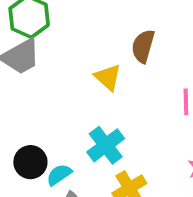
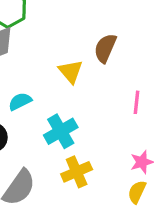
cyan semicircle: (59, 175) -> (20, 101), moved

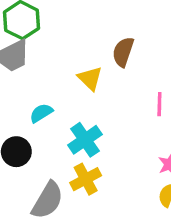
yellow cross: (77, 172) -> (86, 179), moved

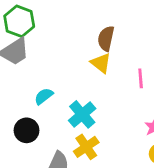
yellow triangle: (90, 78) -> (101, 63), moved

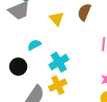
yellow triangle: (101, 63) -> (57, 19), moved

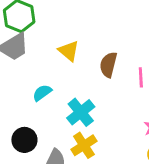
brown semicircle: (84, 12) -> (108, 65), moved
black circle: (18, 67) -> (24, 140), moved

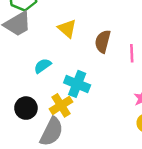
cyan cross: (81, 112) -> (77, 84), turned -30
yellow cross: (84, 145) -> (61, 105), moved

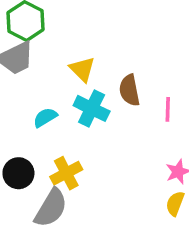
brown semicircle: (103, 41) -> (129, 90), turned -30
cyan cross: (77, 84) -> (92, 108), moved

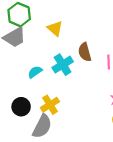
yellow triangle: (82, 69) -> (55, 28), moved
cyan cross: (92, 108) -> (63, 65), turned 36

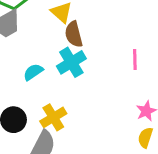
brown semicircle: (85, 52) -> (74, 34), moved

